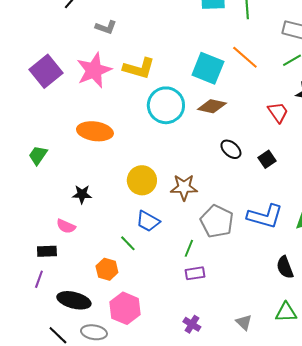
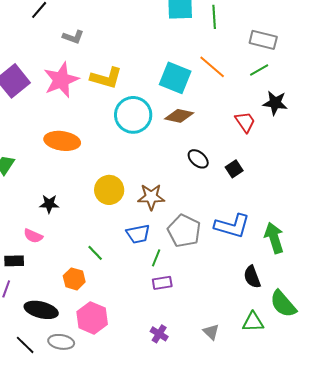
blue trapezoid: (148, 221) -> (138, 234), moved, turned -40

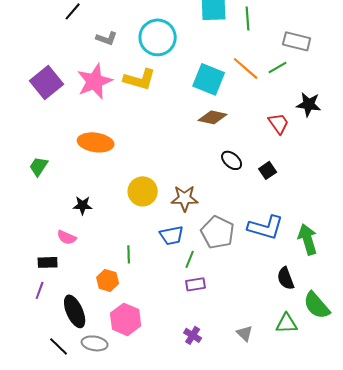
green line: (259, 70) -> (278, 67), moved
cyan circle: (133, 115) -> (158, 37), moved
green line: (95, 253) -> (129, 254), turned 42
black ellipse: (41, 310) -> (75, 311), turned 52

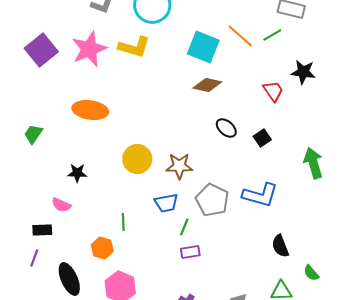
green arrow: (308, 239) -> (313, 163), moved
green semicircle: (317, 305) -> (311, 273), size x0.6

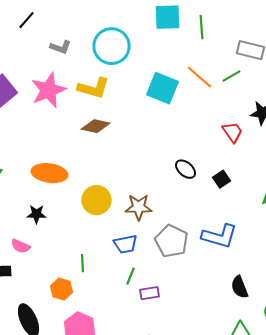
brown diamond: (207, 85) -> (96, 126), moved
orange ellipse: (90, 110) -> (50, 173), moved
green line: (184, 227) -> (131, 276), moved

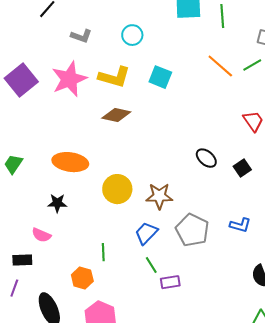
cyan circle: (112, 46) -> (132, 35), size x0.6
cyan square: (163, 88) -> (160, 77), moved, size x0.7
blue L-shape: (220, 236) -> (240, 225), size x0.6
blue trapezoid: (126, 244) -> (146, 233), turned 145
green line: (131, 276) -> (151, 265), turned -54

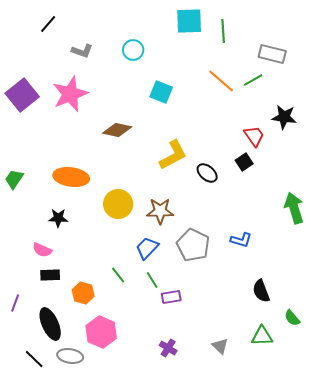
yellow L-shape: (114, 77) -> (173, 155), moved, turned -44
black square: (242, 168) -> (244, 162), moved
green line: (103, 252) -> (118, 275), moved, turned -36
black rectangle: (22, 260) -> (50, 275), moved

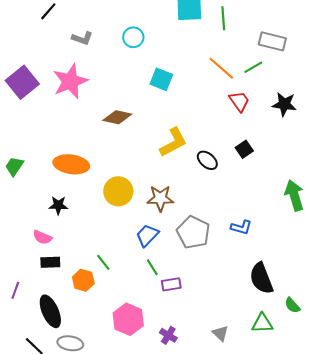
red trapezoid: (254, 136) -> (239, 101), moved
green line: (118, 275) -> (103, 262), moved
black semicircle: (261, 291) -> (261, 278), size x1.4
pink hexagon: (101, 332) -> (128, 319), moved

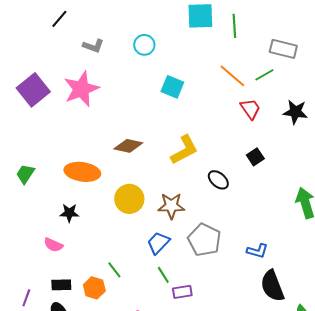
brown diamond: (117, 117) -> (128, 146), moved
black ellipse: (207, 160) -> (218, 180), moved
blue L-shape: (241, 227) -> (257, 251), moved
black rectangle: (50, 262) -> (61, 285), moved

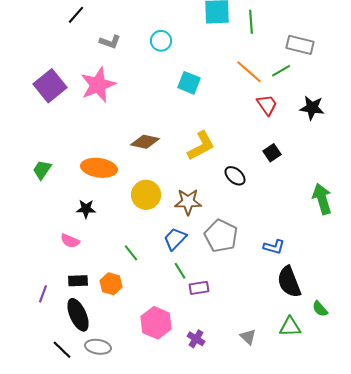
green line: (114, 270) -> (131, 253), moved

